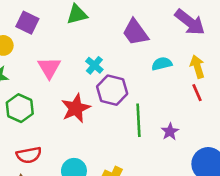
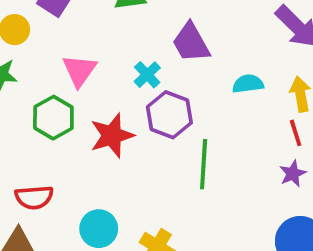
purple trapezoid: (135, 32) -> (191, 43), moved
green hexagon: (20, 108) -> (53, 118), moved
purple star: (170, 132) -> (293, 174), moved

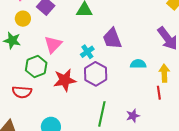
green line: (204, 164) -> (102, 114), moved
purple star: (293, 174) -> (133, 116), moved
red semicircle: (34, 197) -> (22, 92), moved

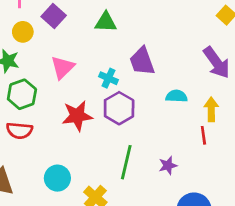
cyan cross: (87, 52) -> (108, 78), turned -32
green hexagon: (36, 67) -> (22, 94), moved

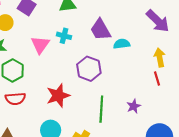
cyan cross: (108, 78) -> (64, 36), moved
cyan semicircle: (176, 96) -> (122, 44), moved
red star: (77, 116) -> (58, 96), moved

